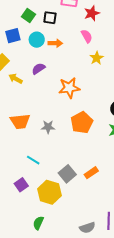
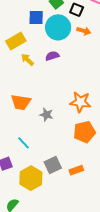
cyan circle: (37, 40) -> (58, 27), size x1.6
orange arrow: (55, 43) -> (84, 31), moved
orange star: (69, 88) -> (80, 102), moved
orange pentagon: (82, 122) -> (84, 132), moved

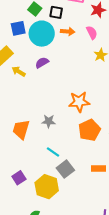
orange trapezoid: (21, 102) -> (21, 129), moved, turned 110
cyan line: (23, 143) -> (53, 152), moved
orange rectangle: (76, 170) -> (98, 168), moved, turned 32

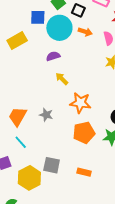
yellow arrow: (19, 71) -> (62, 79), moved
cyan line: (53, 152) -> (21, 142), moved
gray square: (65, 169) -> (52, 165), turned 36

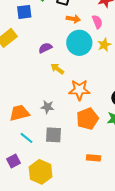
cyan circle: (59, 28) -> (79, 43), moved
orange trapezoid: (18, 116) -> (19, 113), turned 55
gray square: (52, 165) -> (53, 135), moved

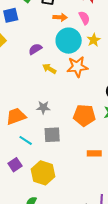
orange star: (79, 90) -> (77, 67), moved
orange pentagon: (87, 119) -> (84, 115), turned 30

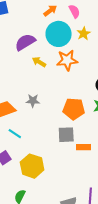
orange arrow: (60, 17) -> (50, 11), turned -40
purple semicircle: (35, 49) -> (25, 42), size x1.5
gray square: (52, 135) -> (66, 135), moved

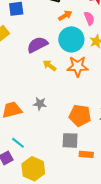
cyan line: (15, 134) -> (18, 143), moved

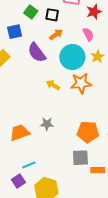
orange arrow: (65, 16) -> (56, 35), moved
purple semicircle: (37, 45) -> (37, 53), moved, turned -95
cyan line: (18, 143) -> (29, 165), turned -56

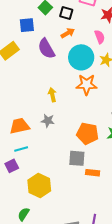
yellow arrow: (53, 85) -> (52, 95), moved, turned 40
cyan line: (29, 165) -> (21, 149), moved
purple square: (18, 181) -> (12, 166), moved

